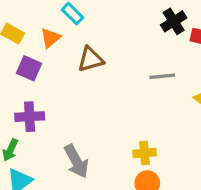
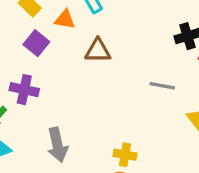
orange triangle: (50, 38) -> (65, 19), turned 35

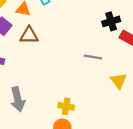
brown triangle: (98, 51) -> (29, 35), moved

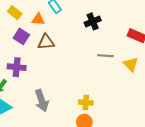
black cross: (111, 21) -> (93, 21), moved
yellow triangle: (119, 81) -> (131, 64), moved

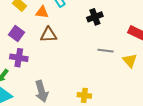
purple square: (21, 36) -> (17, 33), moved

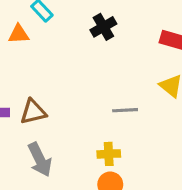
brown triangle: (49, 35) -> (33, 112), moved
gray line: (106, 51) -> (125, 110), moved

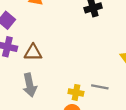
gray line: (125, 110) -> (100, 87), moved

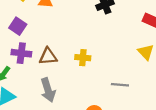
yellow cross: (76, 92) -> (83, 58), moved

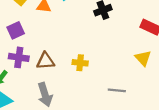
purple square: (18, 26) -> (16, 30), turned 30

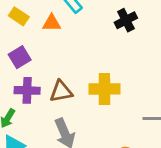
yellow cross: (80, 63) -> (104, 89), size x1.5

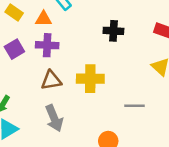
black cross: (126, 20) -> (113, 31), moved, turned 30
purple cross: (27, 90) -> (47, 45), moved

